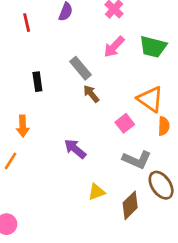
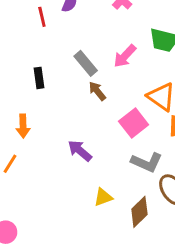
red line: (27, 23) -> (42, 17), moved
pink arrow: (114, 47) -> (125, 56), moved
pink square: (125, 123) -> (134, 123), size x1.4

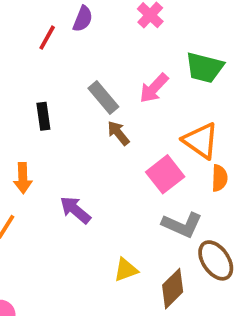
red line: (42, 17) -> (47, 38), turned 42
purple arrow: (80, 151) -> (75, 210), moved

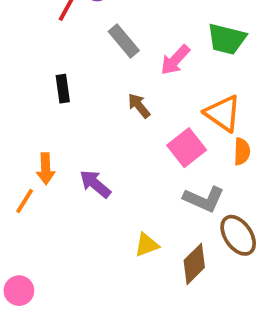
gray rectangle: (103, 98) -> (124, 41), moved
orange arrow: (23, 178) -> (46, 169), moved

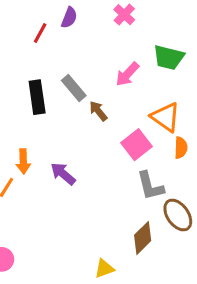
gray rectangle: (124, 41) -> (74, 88), moved
black rectangle: (63, 89) -> (37, 97), size x1.5
gray L-shape: (204, 199) -> (150, 186), turned 52
yellow triangle: (147, 245) -> (104, 269), moved

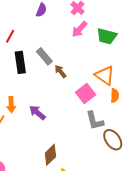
red line: (40, 33) -> (10, 36), moved
pink arrow: (127, 74) -> (80, 29), moved
brown diamond: (143, 238) -> (50, 155), moved

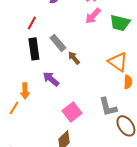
red line: (10, 36) -> (32, 23), moved
pink square: (86, 94) -> (72, 112), moved
purple arrow: (37, 113) -> (51, 79), moved

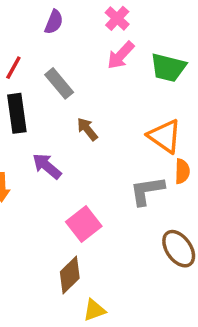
gray rectangle: (58, 43) -> (59, 83), moved
gray L-shape: (108, 107) -> (147, 191), moved, turned 95

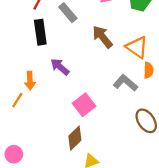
brown arrow: (87, 129) -> (102, 37), moved, size x1.5
gray L-shape: (147, 191) -> (125, 83), turned 50

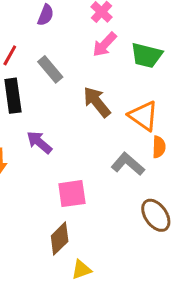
pink square: (84, 105) -> (72, 194), turned 30

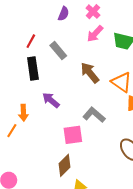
purple semicircle: (46, 15) -> (63, 14), moved
gray L-shape: (128, 164) -> (94, 115), moved

